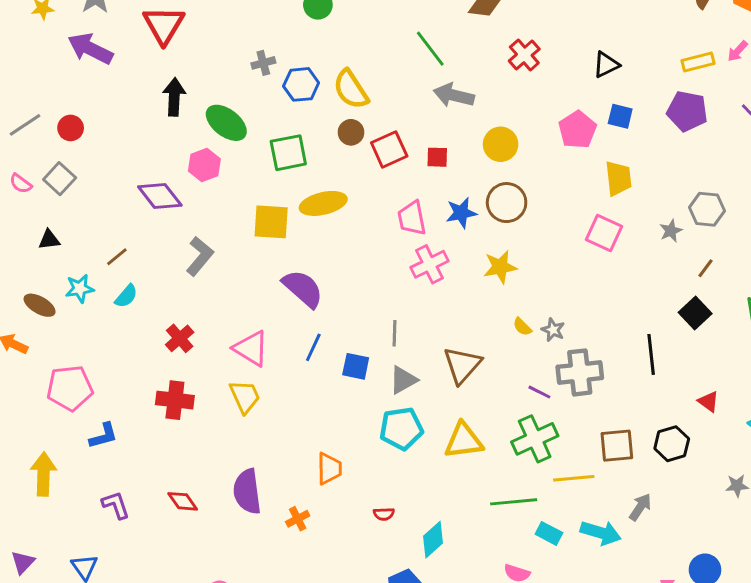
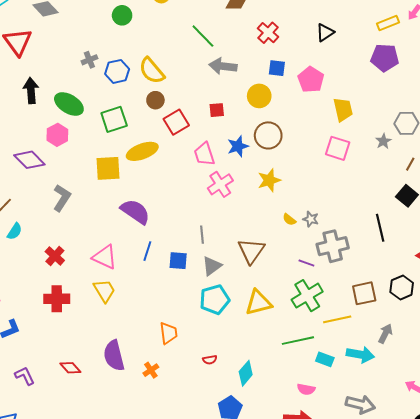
blue square: (620, 116) -> (277, 68), moved
red square: (389, 149) -> (176, 122), moved

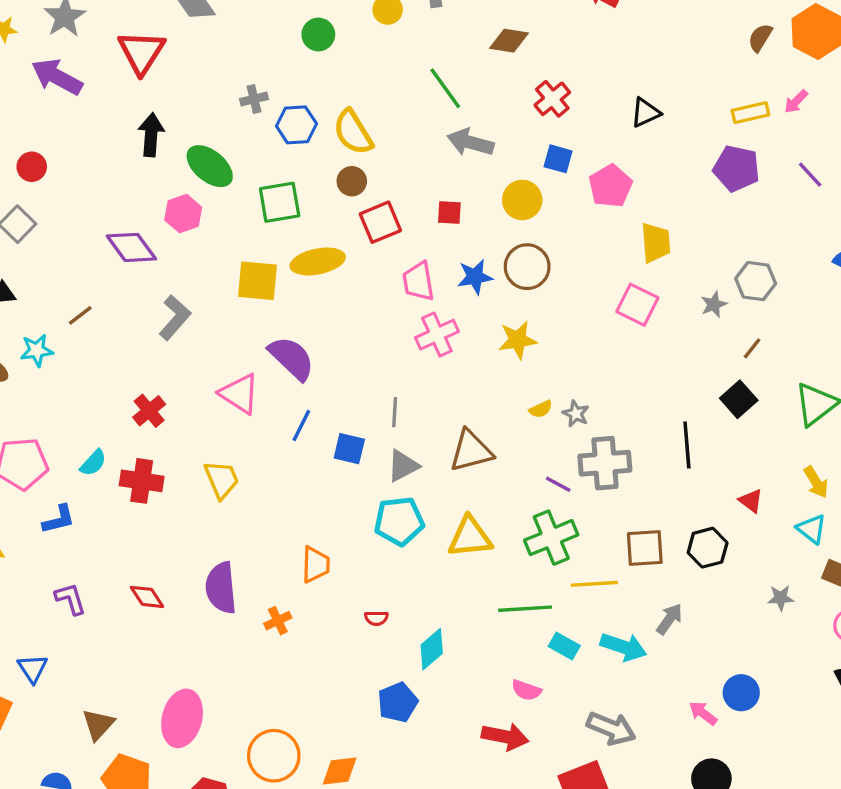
yellow semicircle: (289, 220) -> (541, 409), turned -72
cyan semicircle: (15, 231) -> (93, 463), moved
brown triangle: (251, 251) -> (471, 451), turned 32
pink triangle: (105, 257) -> (239, 394), moved

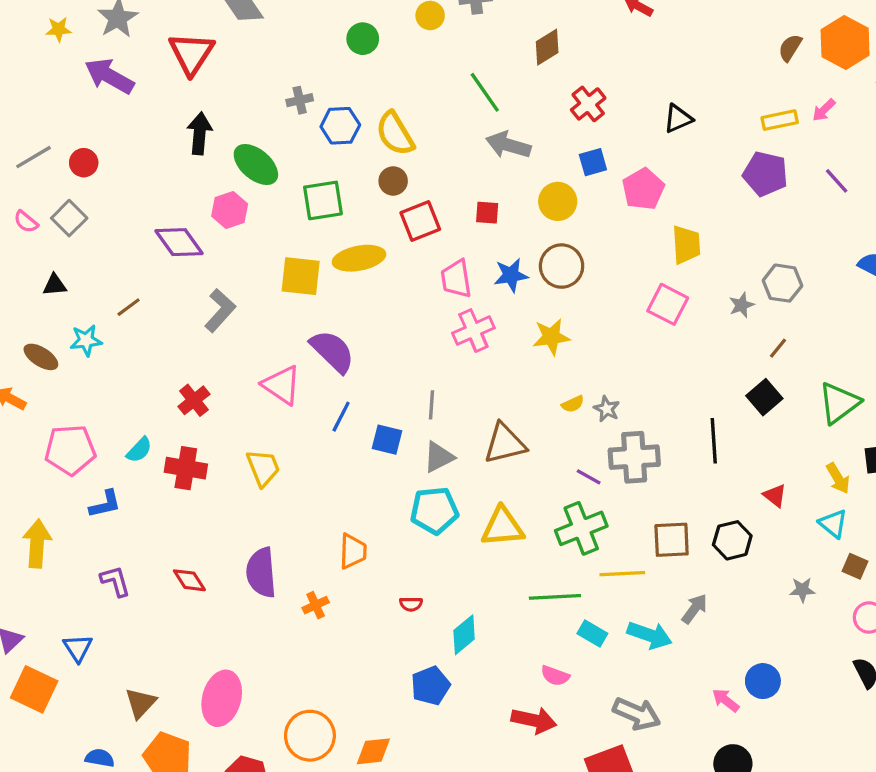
brown diamond: (509, 41) -> (547, 47), turned -42
blue square: (558, 159) -> (593, 162), turned -32

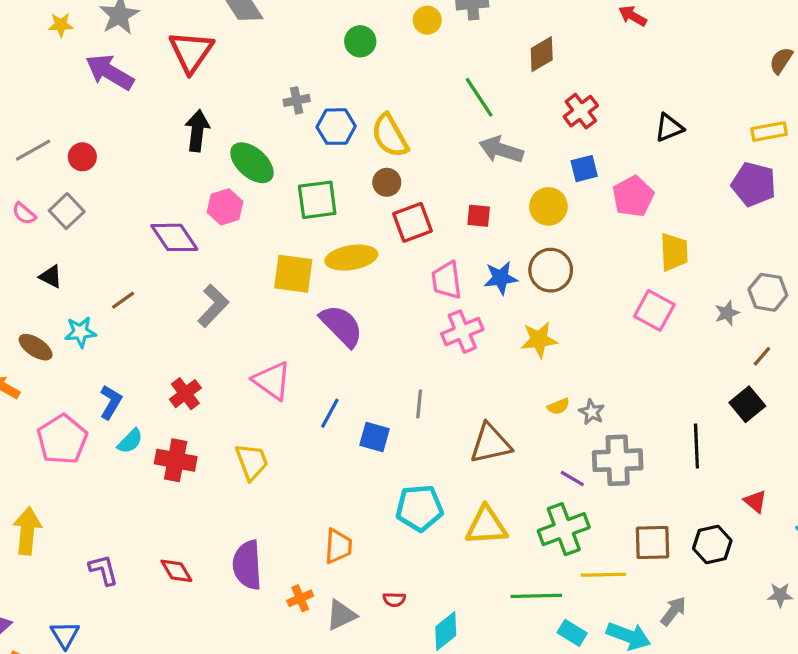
black triangle: (55, 285) -> (51, 277), turned 30
purple semicircle: (332, 351) -> (341, 326), moved
pink pentagon: (70, 450) -> (62, 439), turned -30
gray triangle: (439, 457) -> (341, 615), moved
blue L-shape: (105, 504) -> (111, 402), moved, turned -48

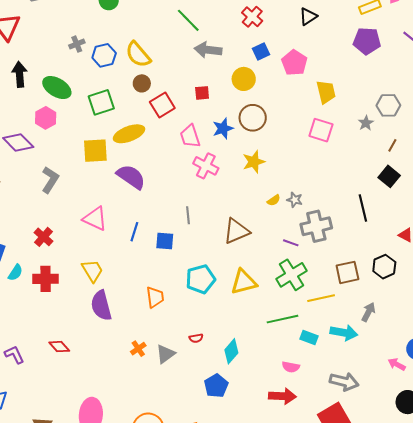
pink cross: (462, 332) -> (206, 166), turned -30
orange trapezoid: (338, 546) -> (155, 297), moved
purple semicircle: (247, 565) -> (101, 306), moved

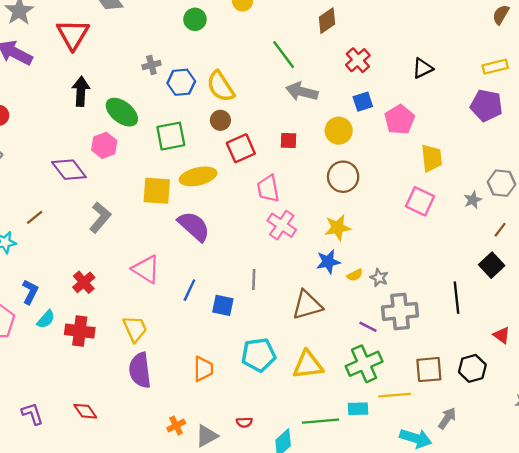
blue star: (223, 128) -> (328, 262), moved
green line: (283, 319) -> (320, 421), moved
cyan rectangle: (309, 337) -> (358, 409), moved, turned -30

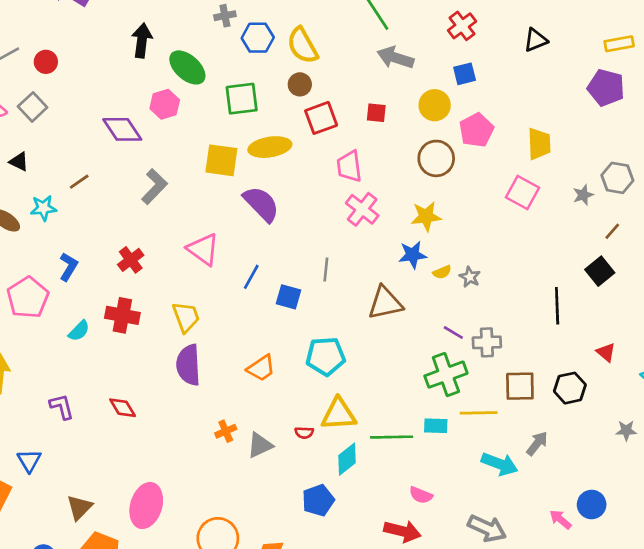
pink pentagon: (399, 120) -> (476, 130), moved
gray cross: (400, 311) -> (487, 342), moved, size x0.7
cyan semicircle: (46, 319) -> (79, 331), moved
yellow triangle: (308, 365) -> (339, 414), moved
orange trapezoid: (203, 369) -> (261, 368), turned 52

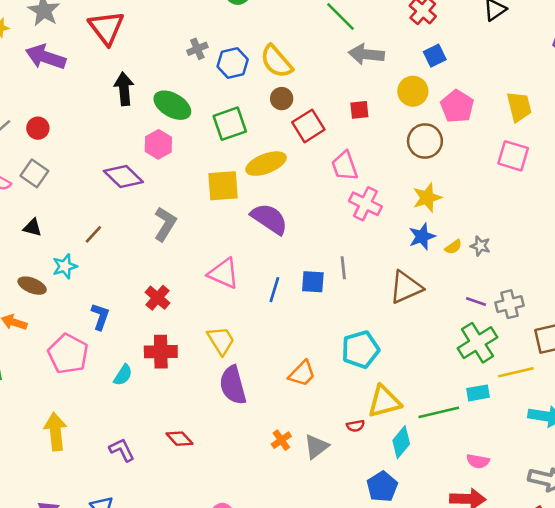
blue square: (289, 297) -> (313, 282), moved

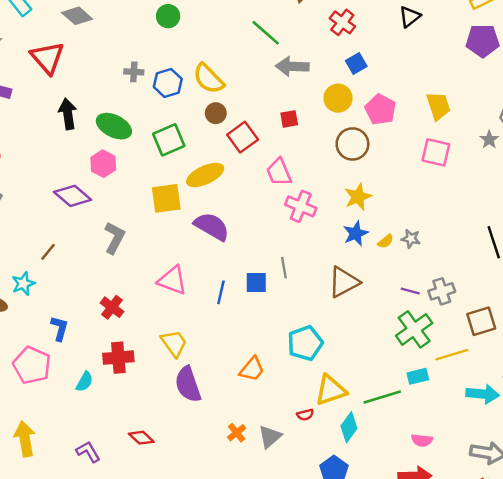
gray cross: (197, 49) -> (134, 72), turned 30

